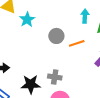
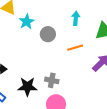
cyan arrow: (85, 16) -> (76, 18), moved
gray circle: (56, 36) -> (48, 34), moved

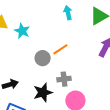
gray circle: (48, 34) -> (43, 58), moved
orange line: (75, 48) -> (60, 49), moved

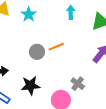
cyan star: (22, 31) -> (29, 14), moved
gray cross: (64, 79) -> (78, 84), moved, turned 32

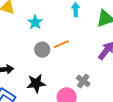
cyan star: (29, 14) -> (35, 22), moved

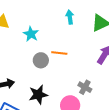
orange line: (61, 44) -> (59, 53), turned 35

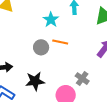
cyan star: (31, 34) -> (51, 20), moved

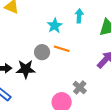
black star: (35, 81) -> (26, 69), moved

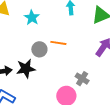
cyan star: (55, 26) -> (32, 17), moved

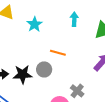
gray circle: (39, 49) -> (44, 69), moved

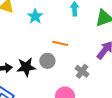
gray cross: (77, 91) -> (82, 71), moved

